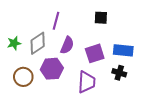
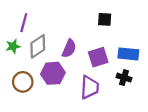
purple line: (56, 21) -> (24, 23), moved

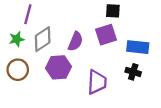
purple square: (98, 57) -> (106, 35), moved
brown circle: (23, 82) -> (18, 70), moved

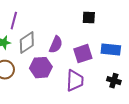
purple square: (106, 35) -> (83, 54), moved
black cross: (133, 72) -> (114, 81), moved

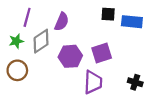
purple semicircle: (56, 45) -> (62, 22), moved
blue rectangle: (111, 50) -> (132, 22), moved
purple hexagon: (41, 68) -> (70, 56), moved

